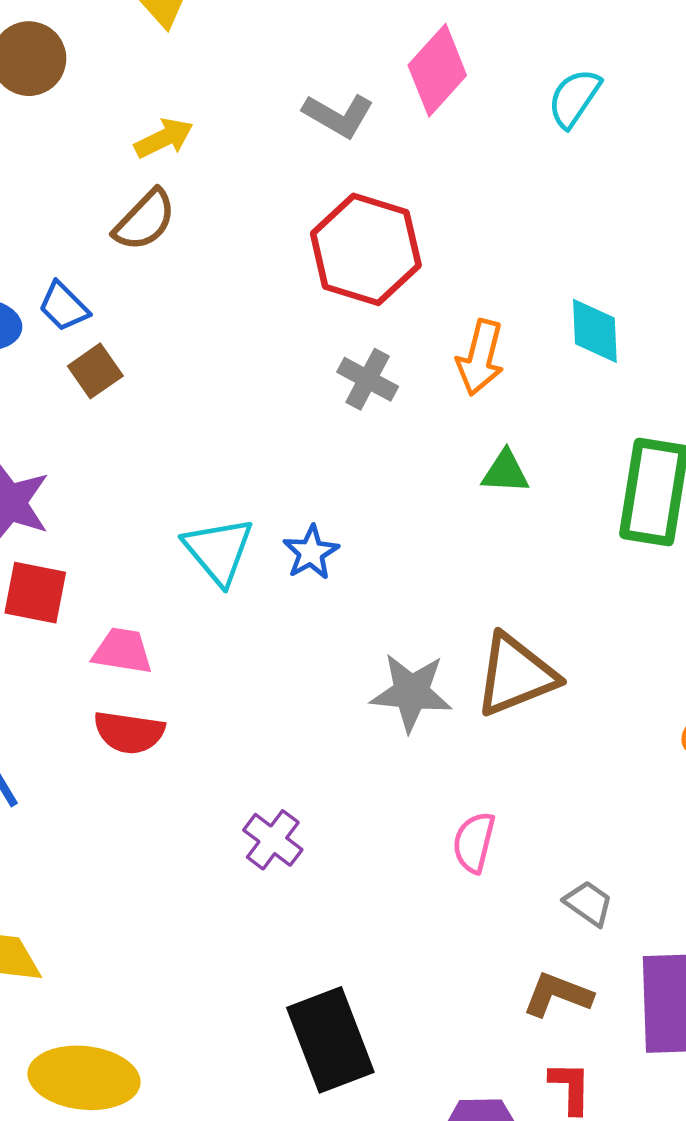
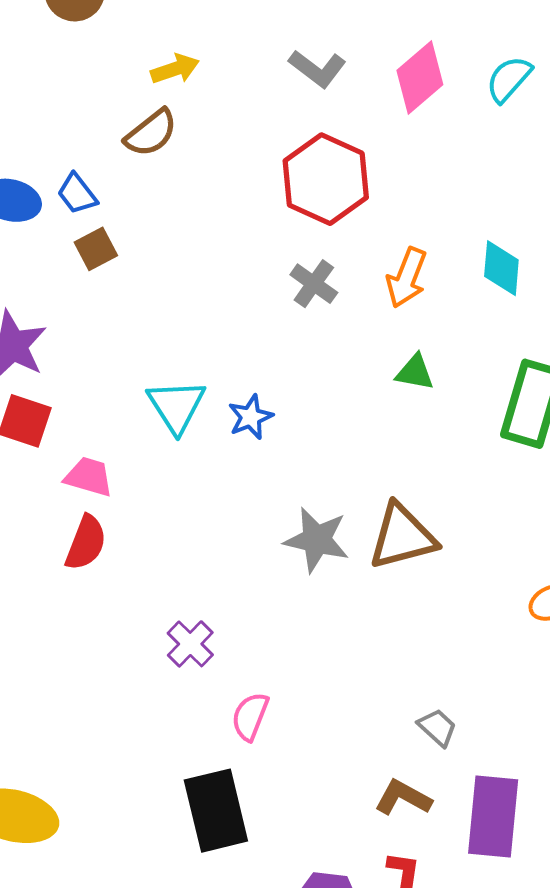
pink diamond: (437, 70) -> (420, 78), moved
red semicircle: (129, 732) -> (86, 543), turned -84
pink semicircle: (474, 842) -> (250, 716), moved

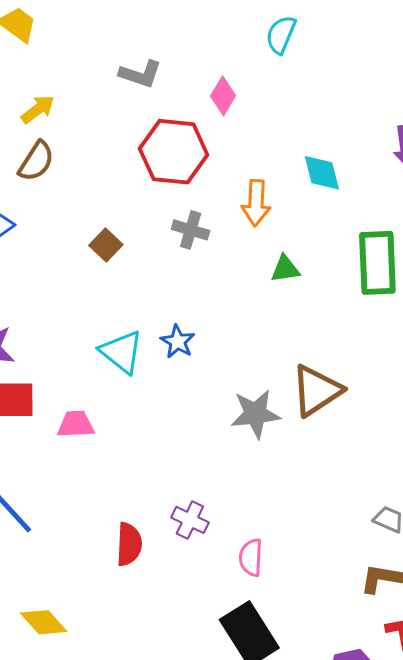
pink diamond: (420, 78) -> (223, 96), moved, size x0.7
brown square: (96, 249) -> (106, 245), moved
red semicircle: (86, 543) -> (129, 544), moved

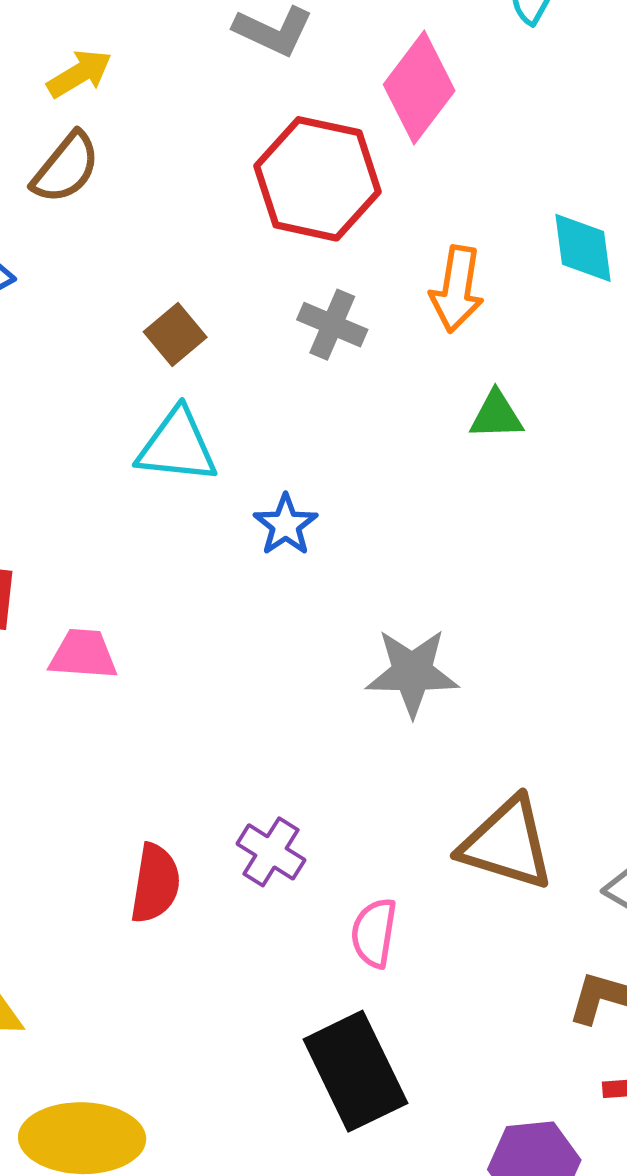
pink diamond: (223, 96) -> (419, 88), size x1.5
cyan triangle: (122, 352) -> (177, 446), moved, turned -39
brown triangle: (316, 391) -> (507, 844), moved, turned 44

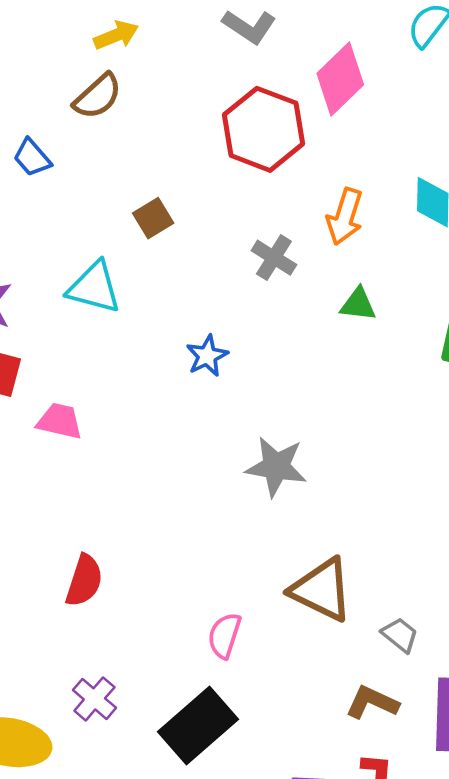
gray cross: (332, 325) -> (274, 258), moved
cyan triangle: (177, 446) -> (94, 288), moved
purple cross: (271, 852) -> (94, 699), moved
black rectangle: (355, 1071) -> (198, 726), turned 66

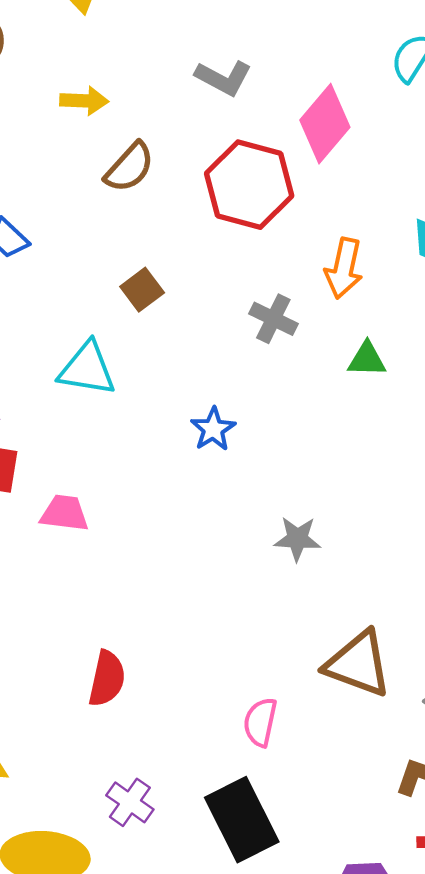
yellow arrow: (116, 35) -> (84, 101), turned 30
brown semicircle: (98, 96) -> (129, 167), moved
gray star: (276, 467) -> (297, 539), size x0.7
black rectangle: (198, 726) -> (242, 820), turned -70

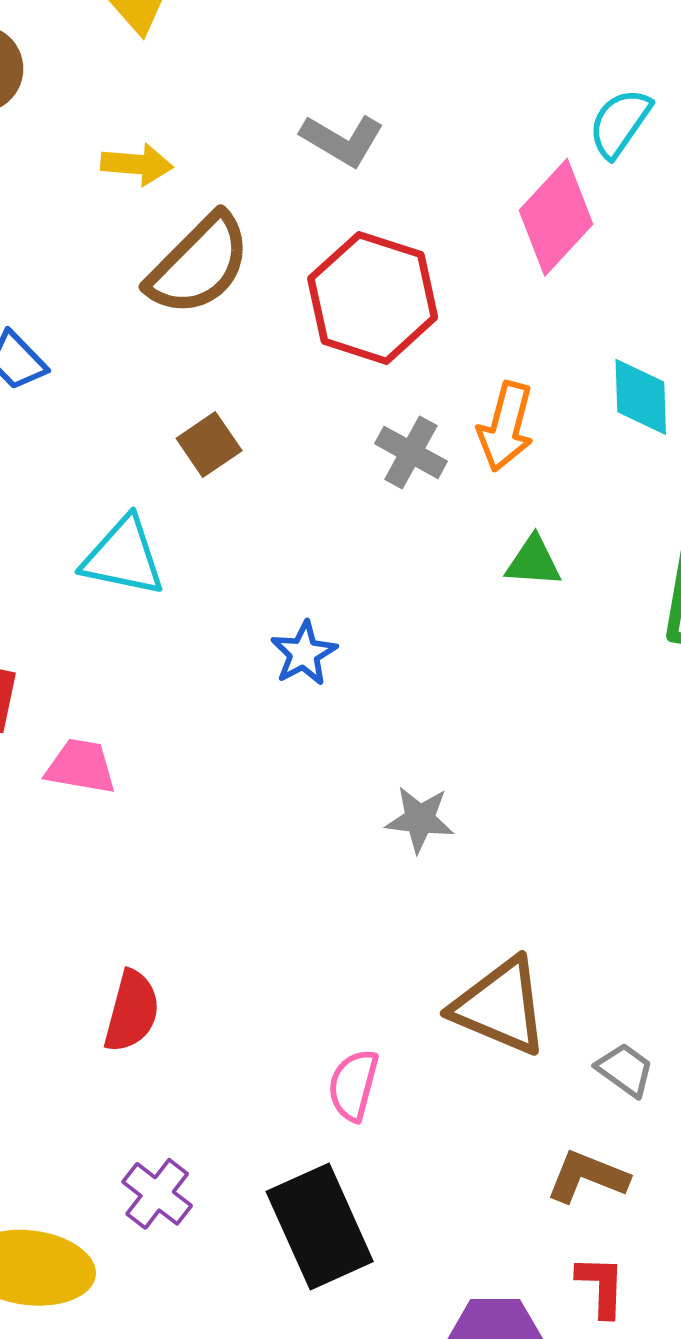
pink diamond: (325, 124) -> (556, 217), moved
brown semicircle: (129, 167) -> (199, 265), size x1.4
gray cross: (273, 319) -> (411, 452), moved

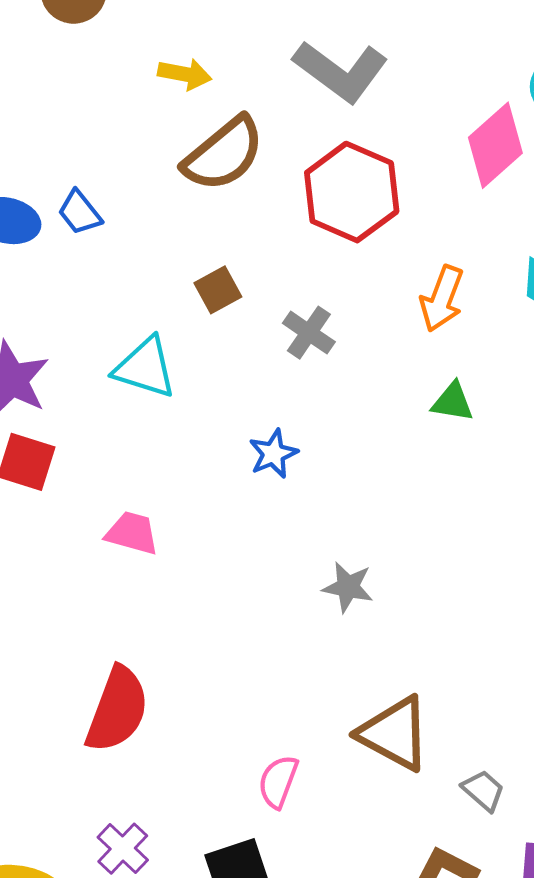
gray L-shape: (342, 140) -> (341, 71), size x1.5
gray cross: (411, 452) -> (309, 333), moved
pink trapezoid: (81, 766) -> (132, 533), moved
red semicircle: (132, 1011) -> (117, 710), size x1.4

